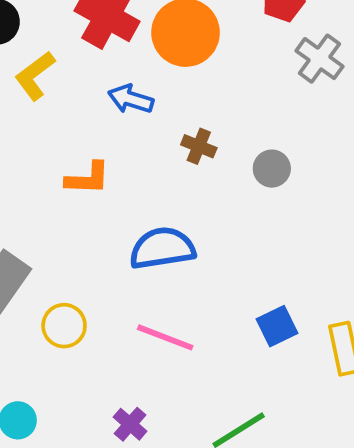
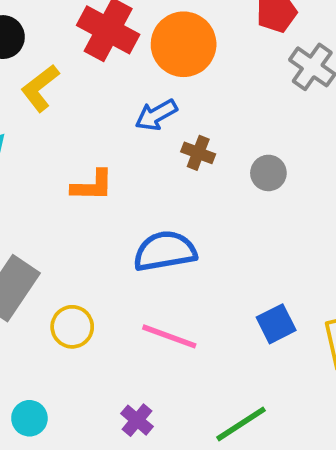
blue arrow: (131, 99) -> (156, 115), moved, turned -45

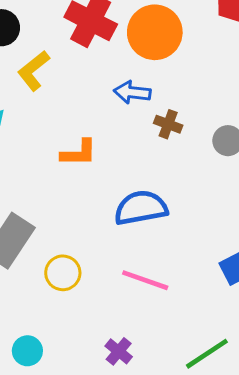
blue arrow: (156, 115) -> (132, 92), turned 36

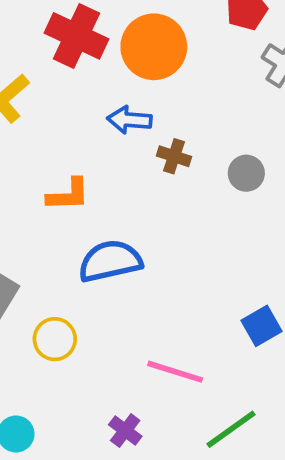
blue semicircle: (141, 208) -> (110, 261), moved
pink line: (145, 280) -> (175, 372), moved

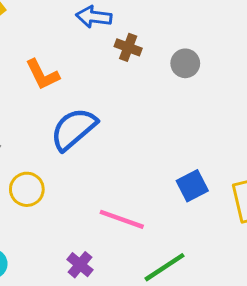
orange L-shape: (68, 195) -> (42, 75), turned 63
blue semicircle: (110, 261) -> (74, 129), turned -30

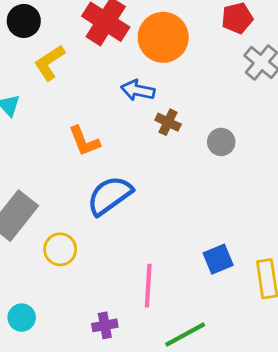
pink line: (122, 219) -> (148, 286), turned 69
purple cross: (80, 265) -> (105, 325), turned 35

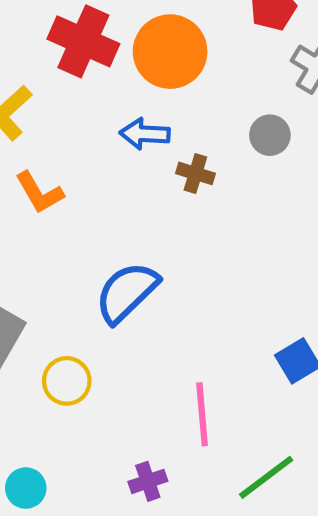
orange L-shape: (84, 141) -> (39, 193), moved
gray circle: (221, 142) -> (270, 135), moved

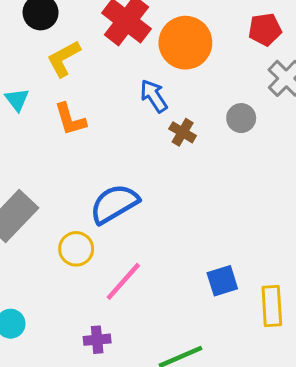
blue arrow: (145, 134) -> (154, 96), turned 40
yellow circle: (67, 381) -> (76, 249), moved
pink line: (202, 414) -> (123, 281), moved, turned 33

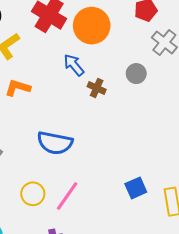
orange L-shape: (70, 119) -> (18, 88), turned 130
blue semicircle: (114, 204) -> (55, 143), turned -132
yellow circle: (76, 249) -> (33, 194), moved

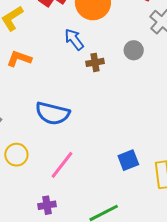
brown cross: (97, 88) -> (95, 62), turned -36
yellow circle: (33, 194) -> (16, 155), moved

